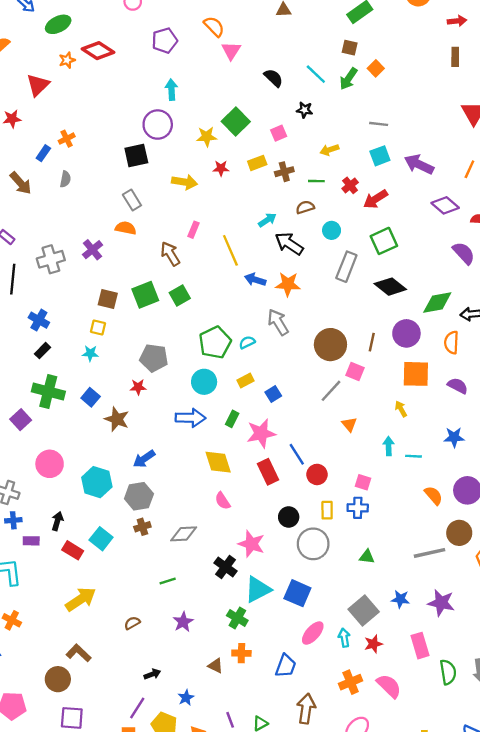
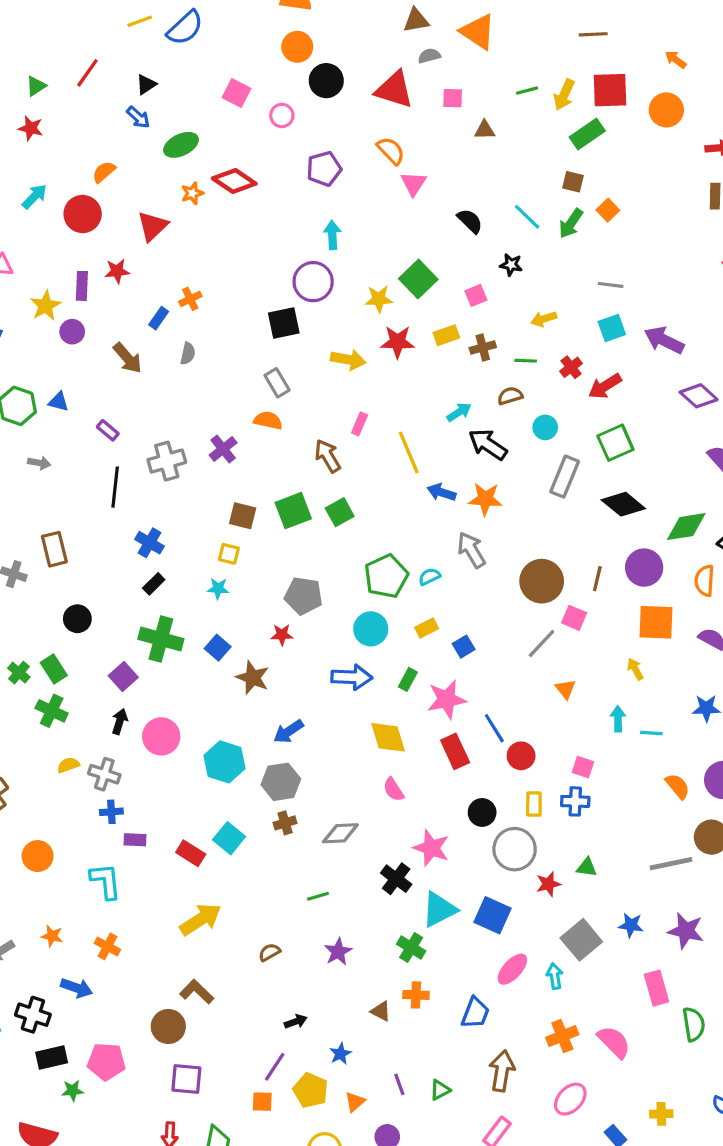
red star: (221, 168) -> (398, 342), size x1.5
black arrow: (57, 521) -> (120, 721), moved
red star: (373, 644) -> (548, 884), moved

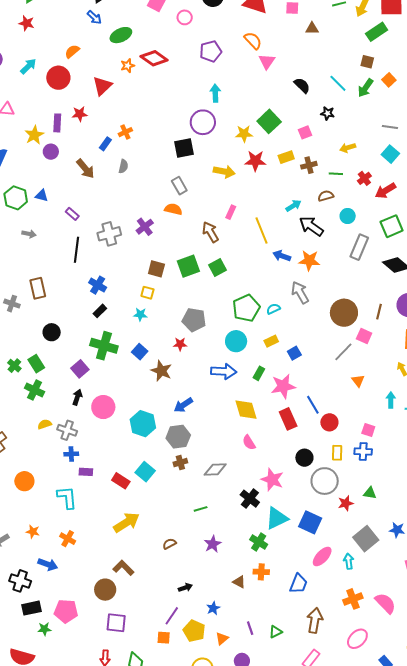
cyan square: (612, 328) -> (390, 154), turned -30

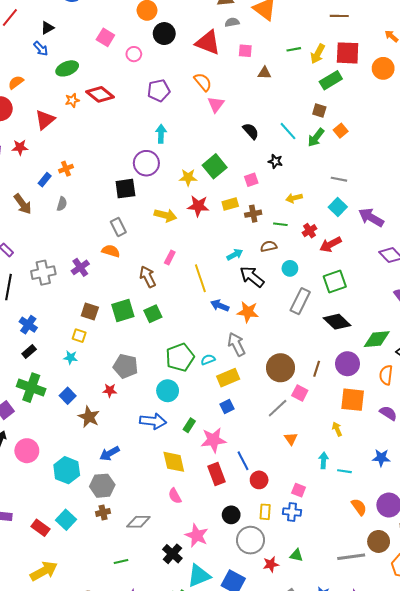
yellow rectangle: (271, 341) -> (228, 378), moved, size x1.5

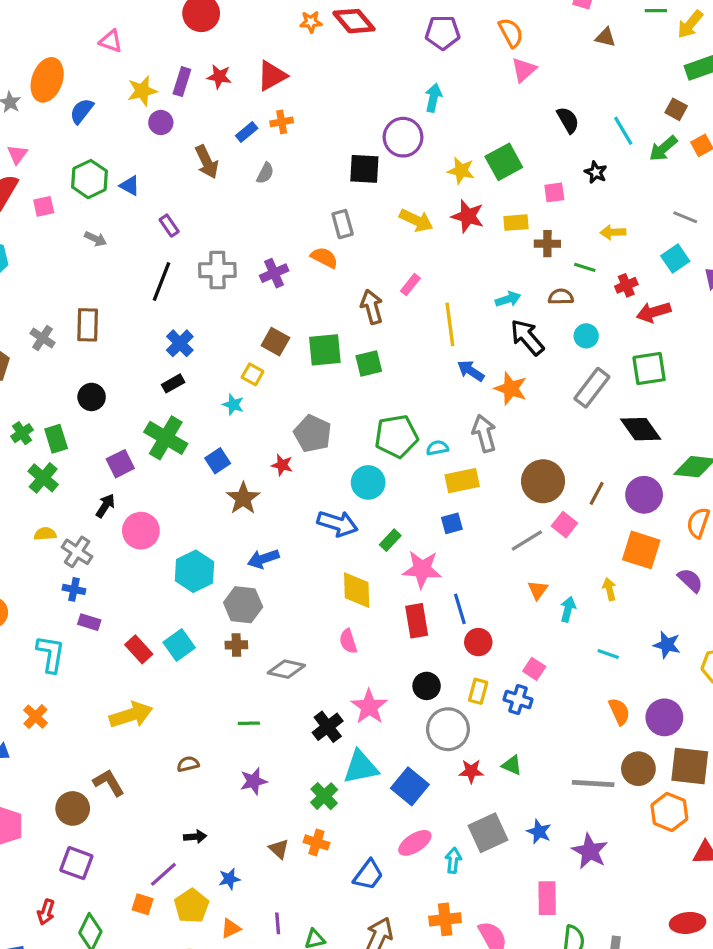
red triangle: (45, 120) -> (272, 76), moved
cyan arrow: (324, 460) -> (568, 609), moved

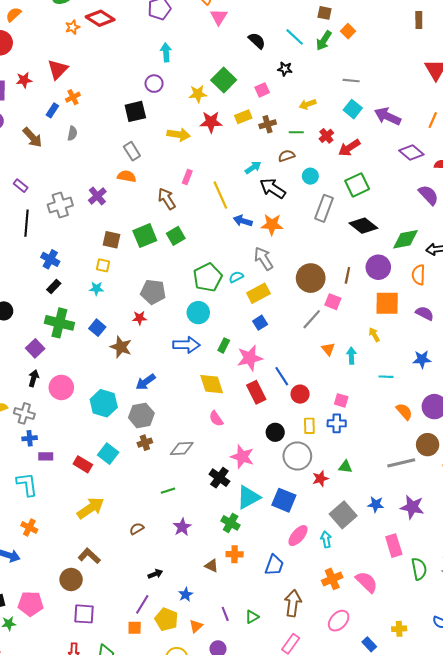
purple circle: (403, 137) -> (154, 84), size x0.7

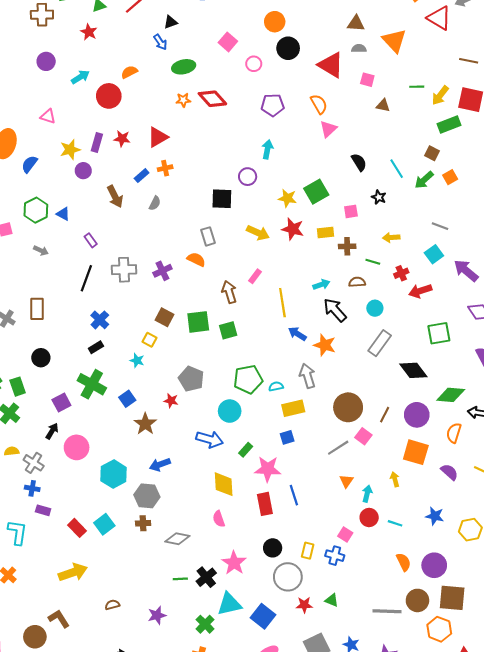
green square: (357, 185) -> (439, 333), moved
red circle: (300, 394) -> (369, 518), moved
green line: (168, 491) -> (180, 579), moved

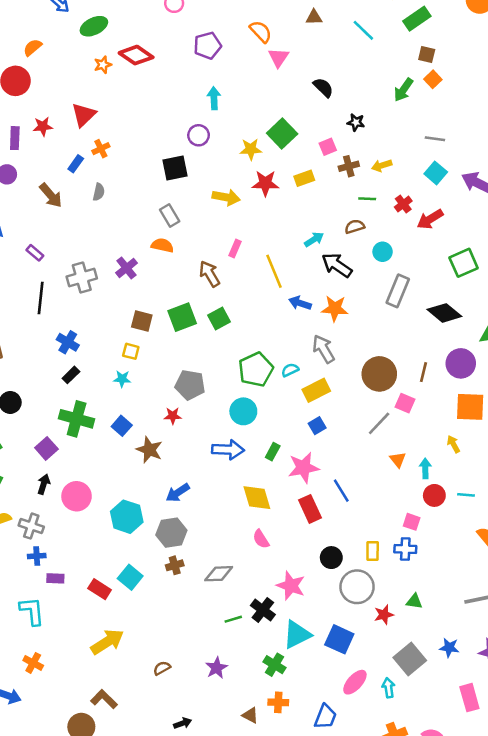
brown triangle: (383, 106) -> (314, 17), moved
brown square: (432, 153) -> (427, 55), moved
cyan line: (397, 169) -> (363, 30), moved
brown cross: (347, 246) -> (349, 166), moved

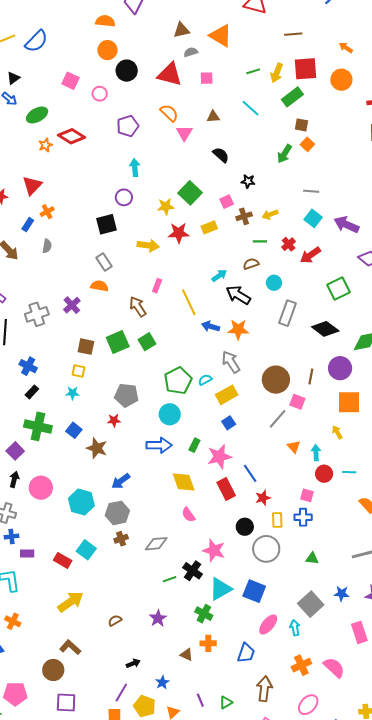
brown triangle: (314, 17) -> (213, 117), moved
red star: (384, 615) -> (263, 498), moved

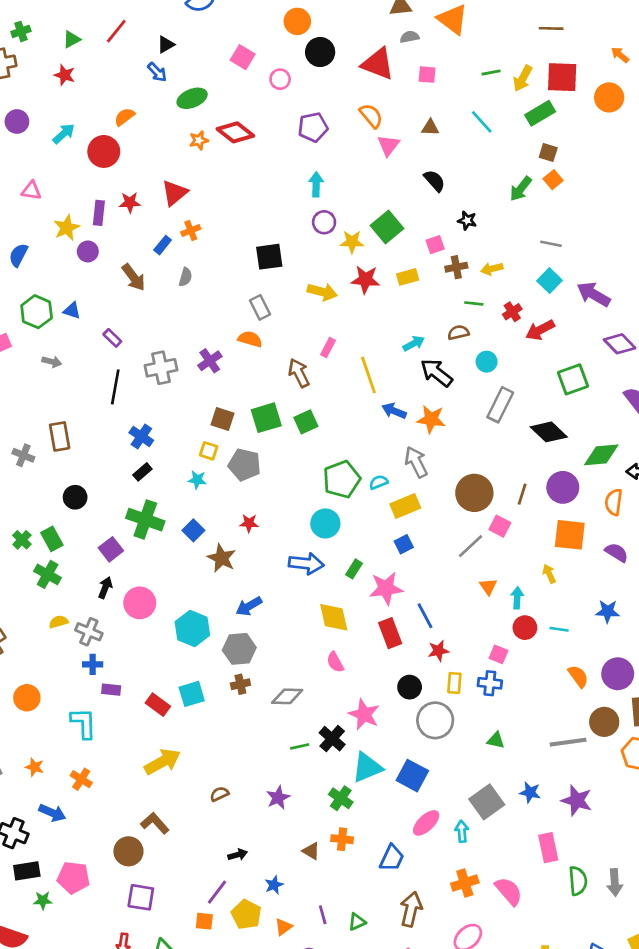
purple circle: (124, 197) -> (324, 222), moved
gray pentagon: (126, 395) -> (244, 465), moved
cyan square: (86, 550) -> (192, 694), turned 30

